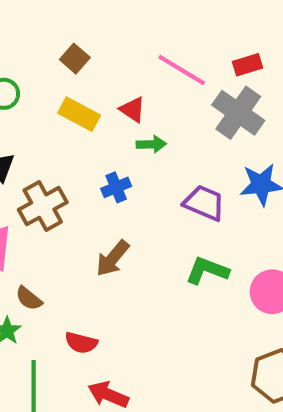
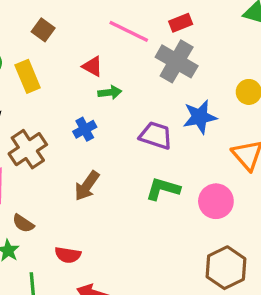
yellow rectangle: (79, 114) -> (28, 76), moved, turned 44

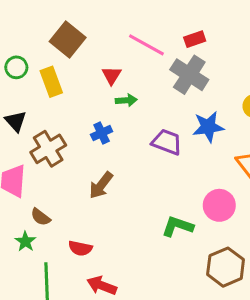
brown square: (43, 30) -> (68, 39), size x1.6
red triangle: (92, 66) -> (112, 75), turned 30
green L-shape: (163, 189) -> (177, 226), moved

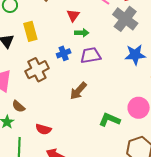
yellow rectangle: (51, 82) -> (30, 31), moved
purple trapezoid: (167, 142) -> (91, 55), moved, turned -35
brown cross: (48, 149) -> (37, 70), moved
brown arrow: (101, 185) -> (78, 91), moved

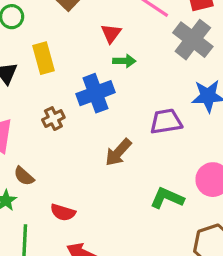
blue cross: (64, 53) -> (95, 93), size x1.6
purple trapezoid: (91, 55) -> (166, 121), moved
brown cross: (37, 70) -> (53, 119), size x0.6

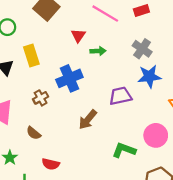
gray cross: (193, 40) -> (142, 49), moved, size x0.7
green arrow: (124, 61) -> (98, 51), moved
brown semicircle: (24, 176) -> (34, 133), moved

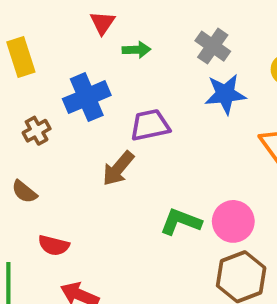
purple trapezoid: (120, 96) -> (150, 125), moved
pink circle: (156, 135) -> (233, 221), moved

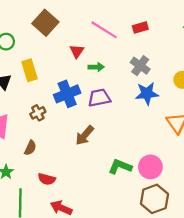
purple trapezoid: (150, 125) -> (99, 98), moved
brown semicircle: (24, 192) -> (30, 148), turned -104

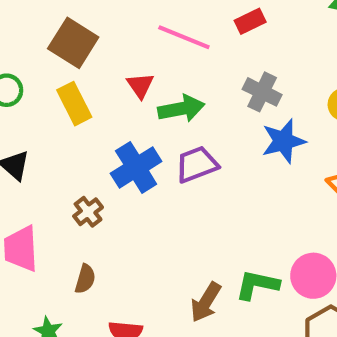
green arrow: (96, 67) -> (181, 109), size x1.5
yellow rectangle: (30, 70) -> (74, 104), moved
brown arrow: (85, 135) -> (206, 302), moved

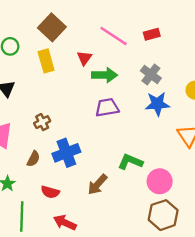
blue cross: (136, 167) -> (66, 153), moved
green L-shape: (257, 285) -> (130, 162), moved

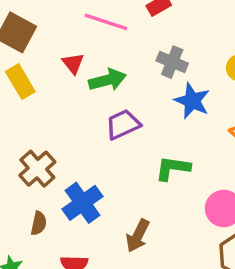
blue star: (157, 104) -> (192, 101), turned -30
brown cross: (42, 122) -> (37, 169), size x1.5
green L-shape: (130, 162) -> (173, 168), moved

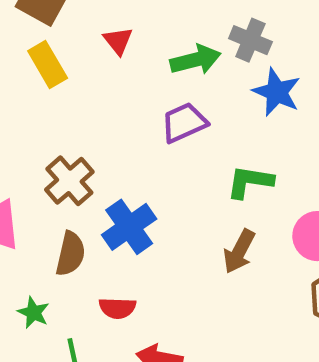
green arrow: (107, 80) -> (195, 60), moved
brown semicircle: (39, 223) -> (70, 254), size x1.4
brown arrow: (138, 236) -> (239, 251), moved

